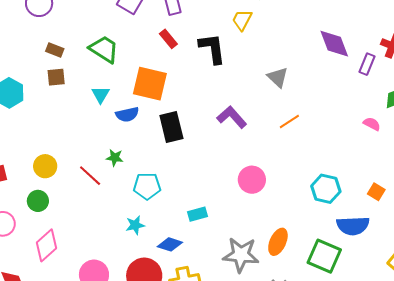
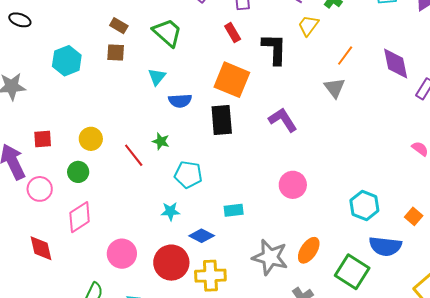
orange square: (150, 84) -> (232, 80), moved
orange line: (289, 121) -> (345, 56), moved, turned -30

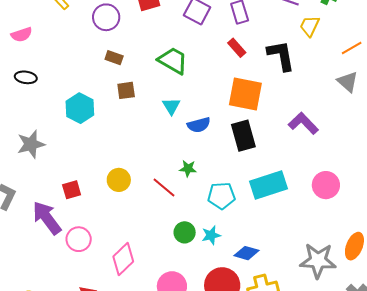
brown rectangle: (119, 26) -> (114, 58), moved
orange line: (345, 56) -> (352, 48), turned 35
green circle: (78, 172) -> (185, 232), moved
cyan rectangle: (234, 210) -> (268, 185), moved, size x1.8

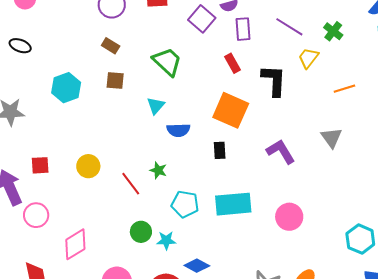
gray triangle: (348, 82) -> (331, 138), moved
black rectangle: (243, 136) -> (220, 150), size x0.6

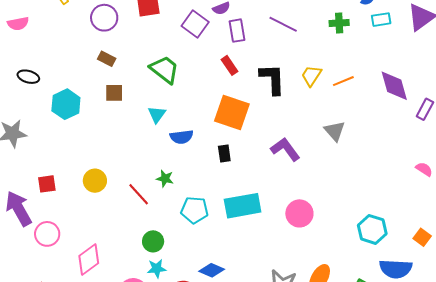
green cross: (333, 31) -> (339, 23), moved, turned -36
black ellipse: (20, 46) -> (28, 77), moved
yellow trapezoid: (308, 58) -> (311, 76), moved
cyan star: (166, 240) -> (157, 268), moved

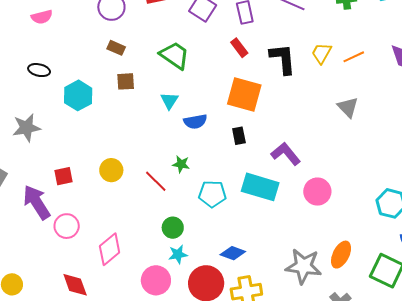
pink semicircle: (18, 24) -> (42, 17), moved
purple L-shape: (285, 149) -> (286, 154), moved
cyan rectangle: (243, 206) -> (260, 187), turned 30

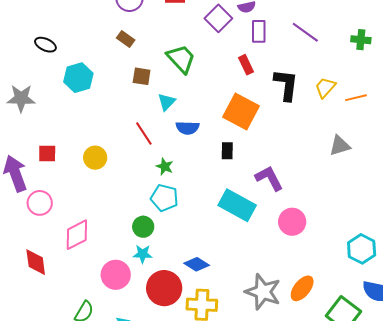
brown square: (126, 81) -> (142, 76), moved
gray triangle: (348, 107) -> (340, 146), turned 45
red line: (156, 181) -> (144, 133), moved
cyan pentagon: (212, 194) -> (164, 198), moved

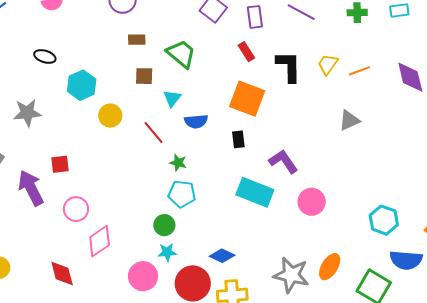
brown rectangle: (126, 39) -> (137, 40), moved, turned -30
yellow circle: (95, 158) -> (110, 116), moved
pink circle: (40, 203) -> (76, 209), moved

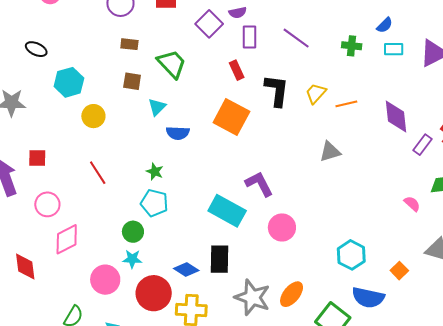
red line: (154, 133) -> (98, 173), moved
black rectangle: (238, 139) -> (220, 259), moved, size x1.6

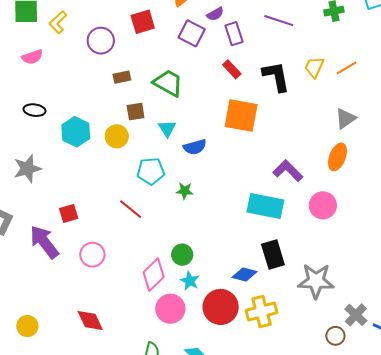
yellow circle: (93, 116) -> (117, 136), moved
cyan pentagon: (154, 203) -> (151, 171), moved
pink diamond: (67, 239) -> (154, 275), moved
cyan star: (132, 259) -> (190, 281), turned -30
orange ellipse: (292, 294) -> (338, 157), moved

